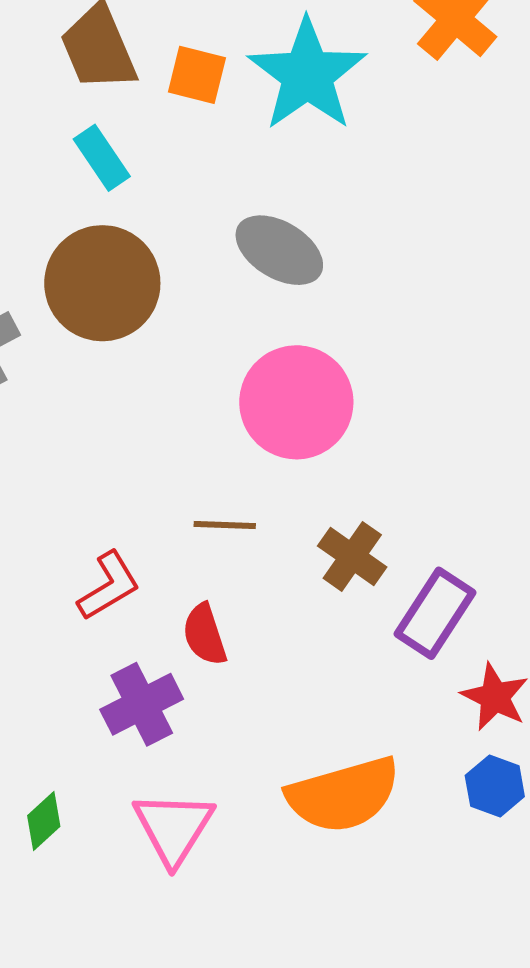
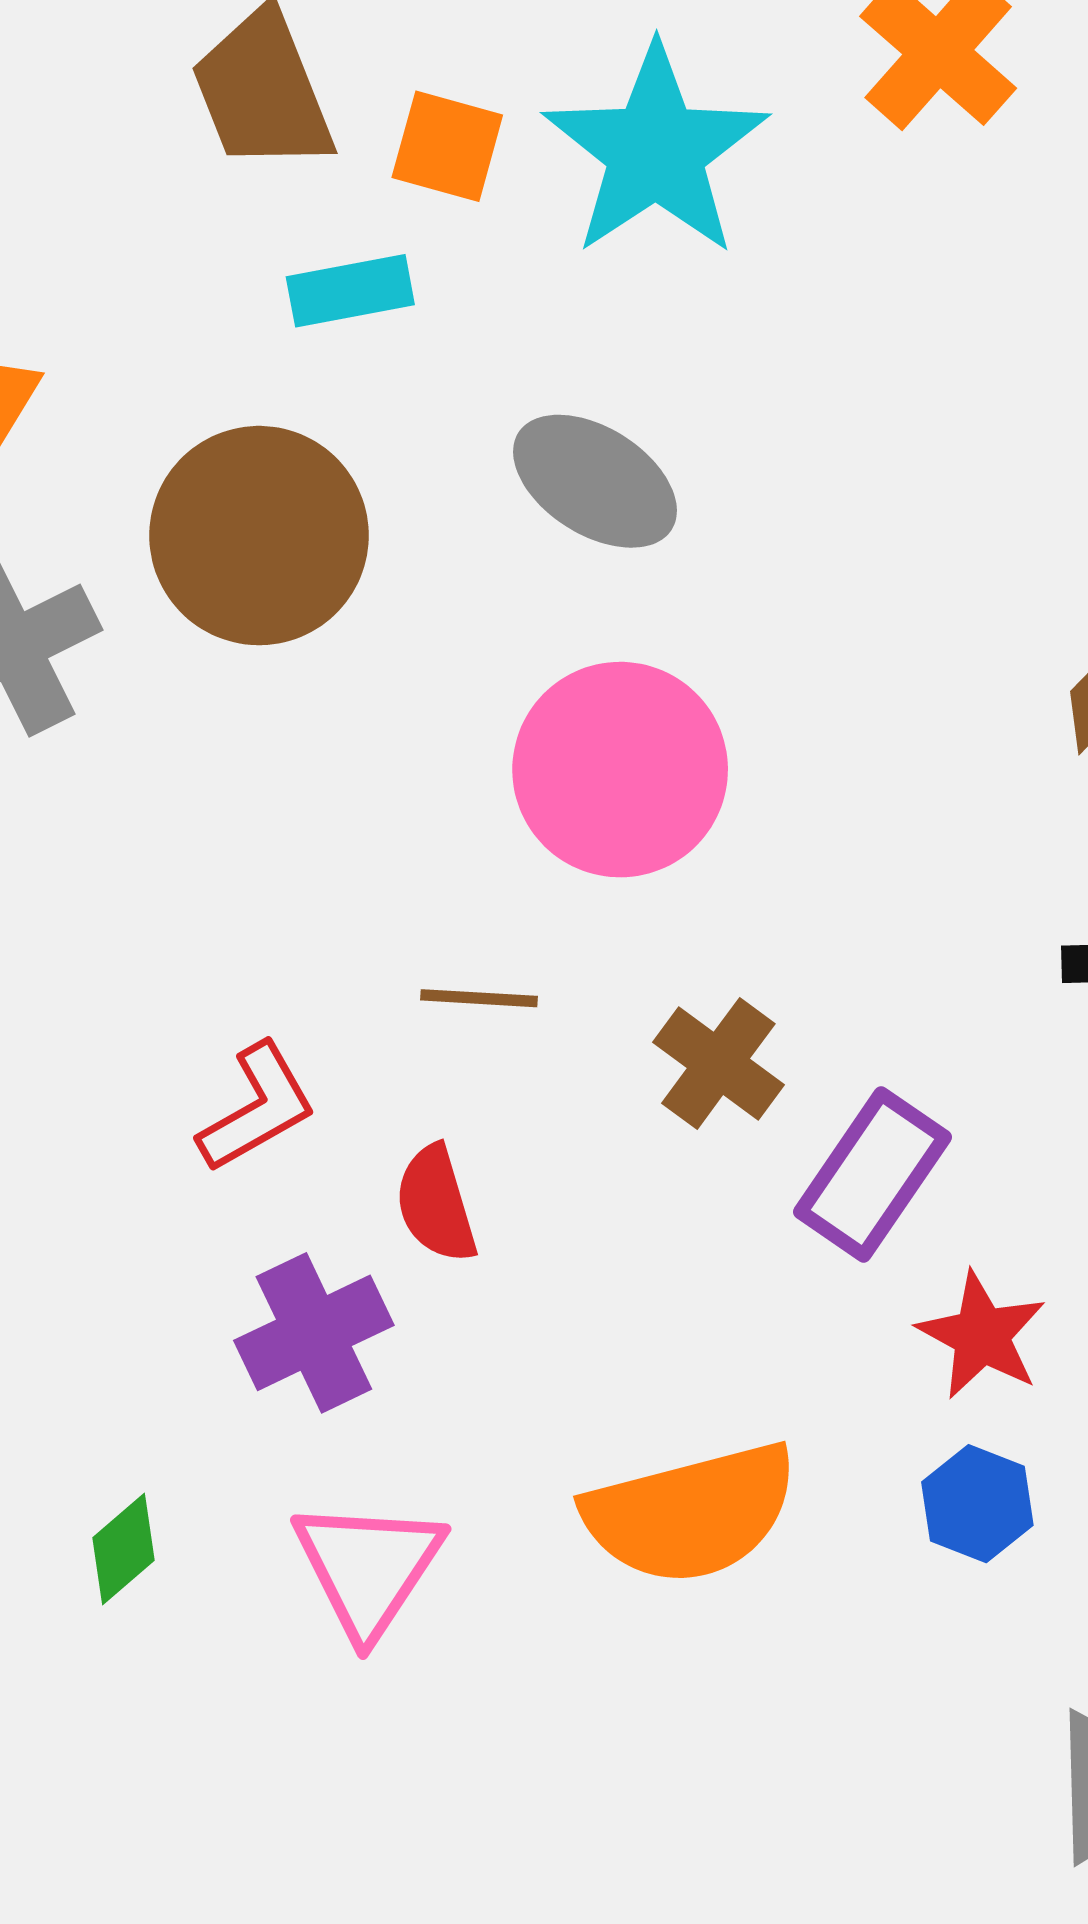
cyan rectangle: (102, 158) -> (350, 291), moved, turned -68

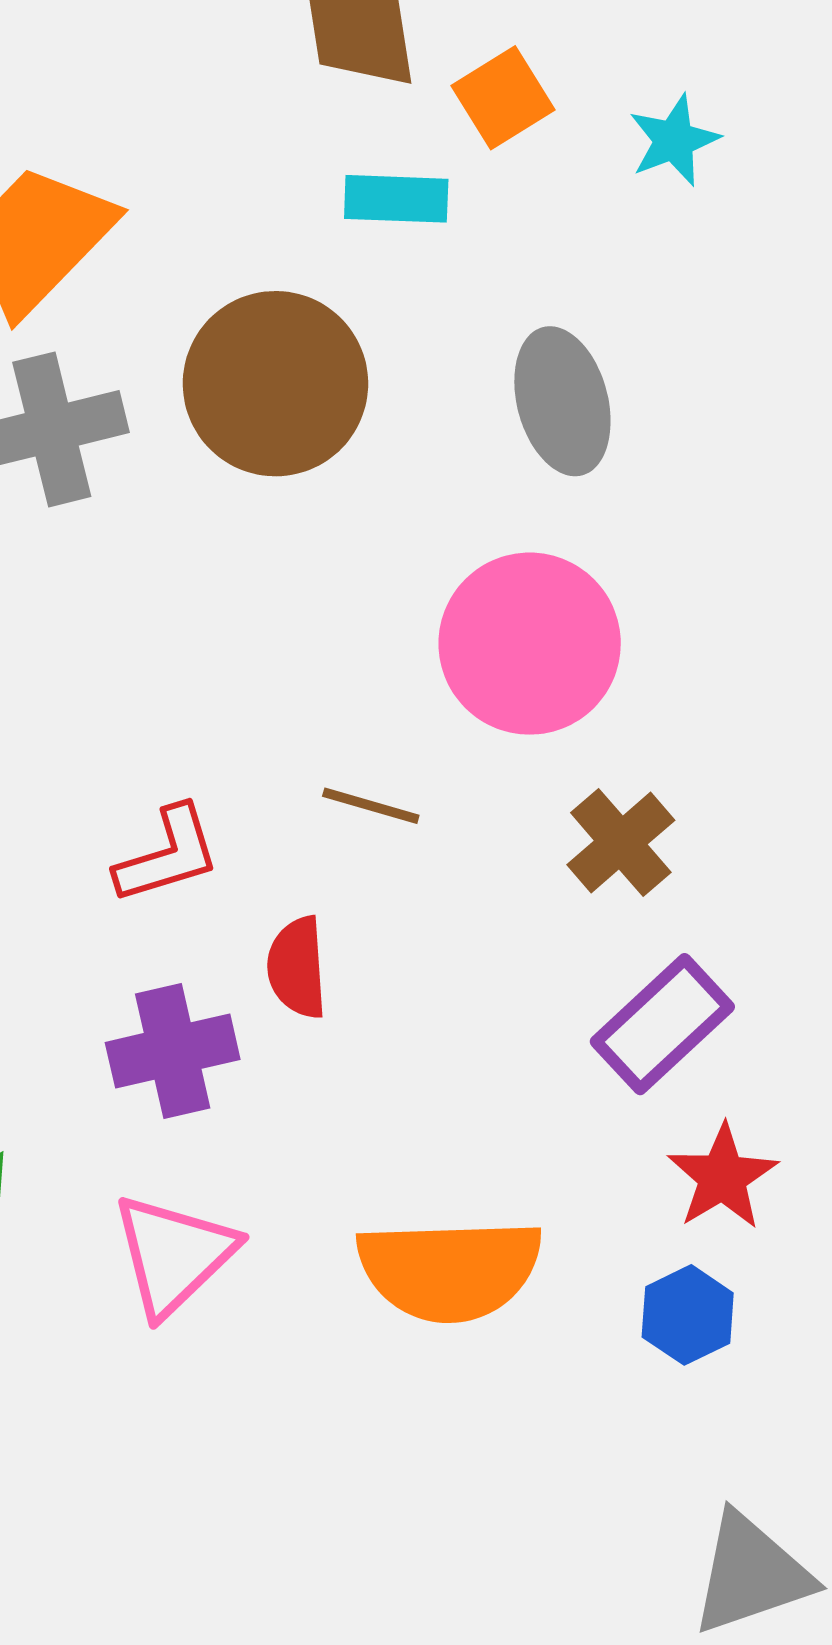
orange square: (447, 146) -> (503, 98), turned 30
cyan star: (656, 151) -> (674, 140), size x0.5
gray ellipse: (595, 481) -> (562, 401), turned 30
brown cross: (718, 1063) -> (621, 842), moved

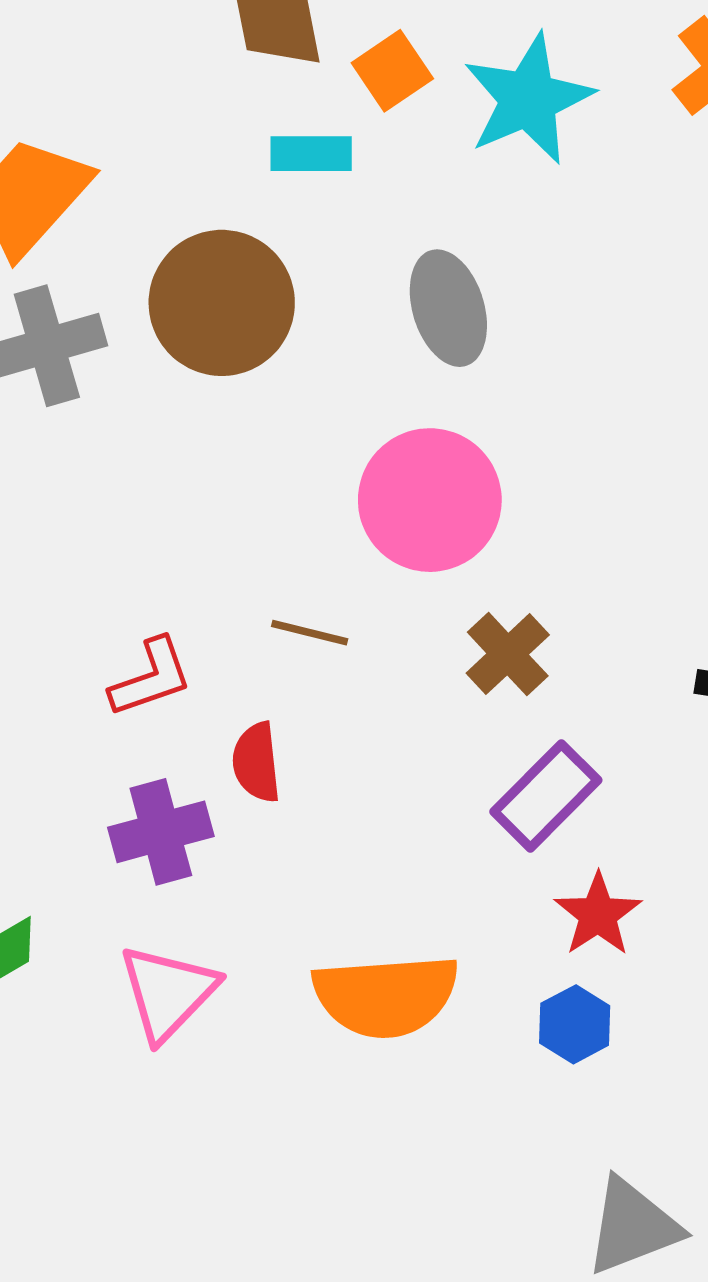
cyan star: (674, 140) -> (528, 99), size x1.8

